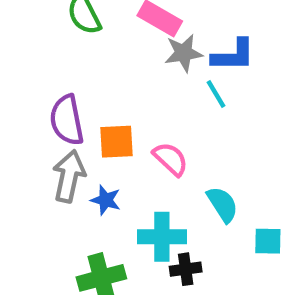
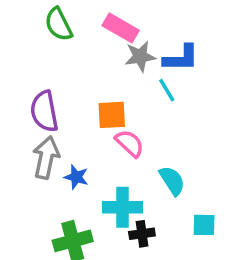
orange square: (117, 142) -> (112, 115), moved
cyan square: (268, 241) -> (204, 225), moved

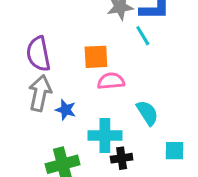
pink semicircle: (130, 143) -> (111, 81), turned -48

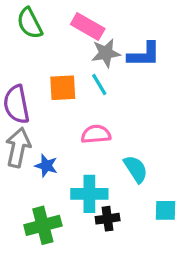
cyan line: (143, 36) -> (99, 84), moved
orange square: (96, 57) -> (63, 88), moved

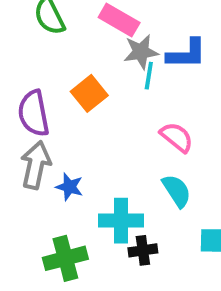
cyan line: (99, 84) -> (149, 76), moved, turned 40
orange square: (63, 88) -> (89, 93), turned -36
pink semicircle: (96, 134) -> (177, 137), moved, turned 44

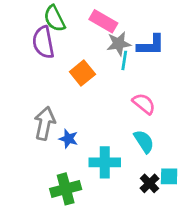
purple semicircle: (34, 113) -> (43, 42), moved
black cross: (143, 250) -> (149, 183), moved, turned -36

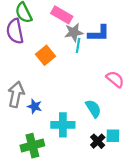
pink semicircle: (144, 104) -> (115, 79), moved

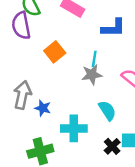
gray star: (74, 32) -> (92, 75), moved
cyan line: (78, 45) -> (94, 59), moved

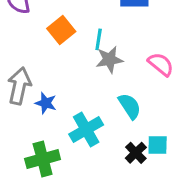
cyan line: (94, 59) -> (99, 39), moved
cyan cross: (74, 128) -> (86, 129), turned -30

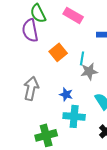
blue star: (46, 103) -> (66, 94), moved
cyan cross: (86, 129) -> (74, 116), turned 35

